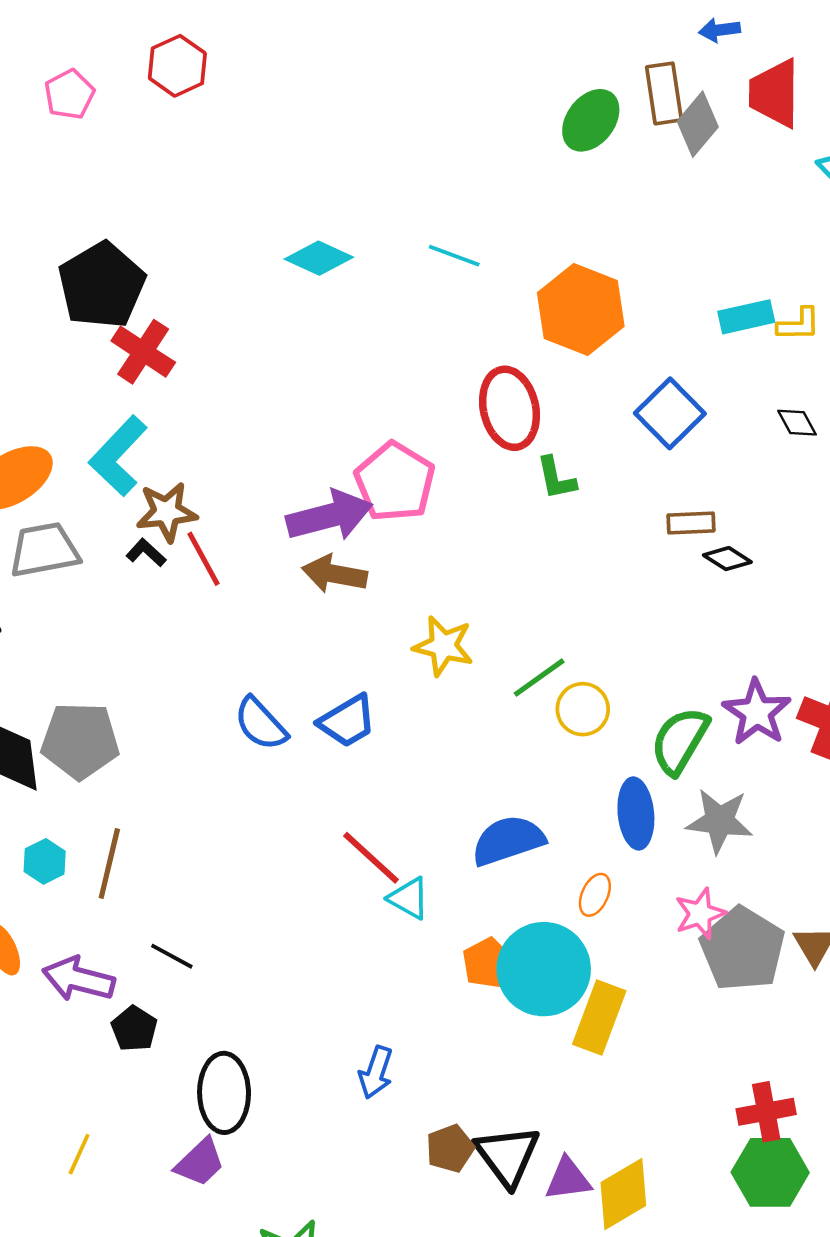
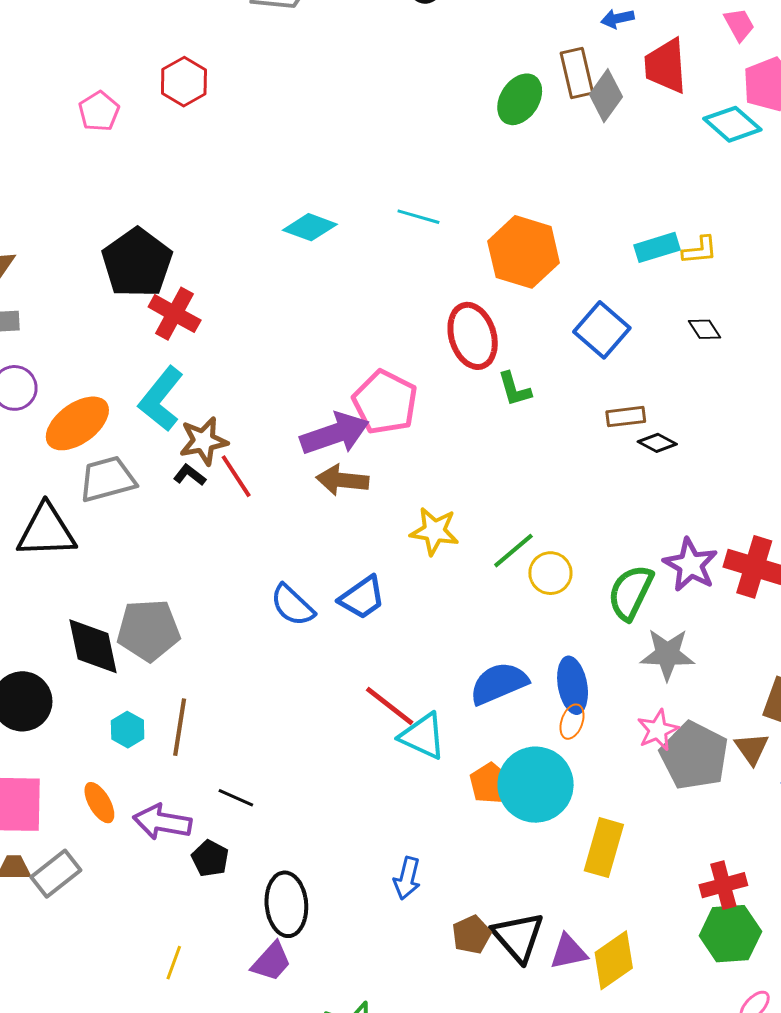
blue ellipse: (636, 813) -> (573, 685), moved
cyan triangle: (409, 898) -> (423, 736), size x1.4
yellow rectangle: (599, 1017) -> (604, 848), moved

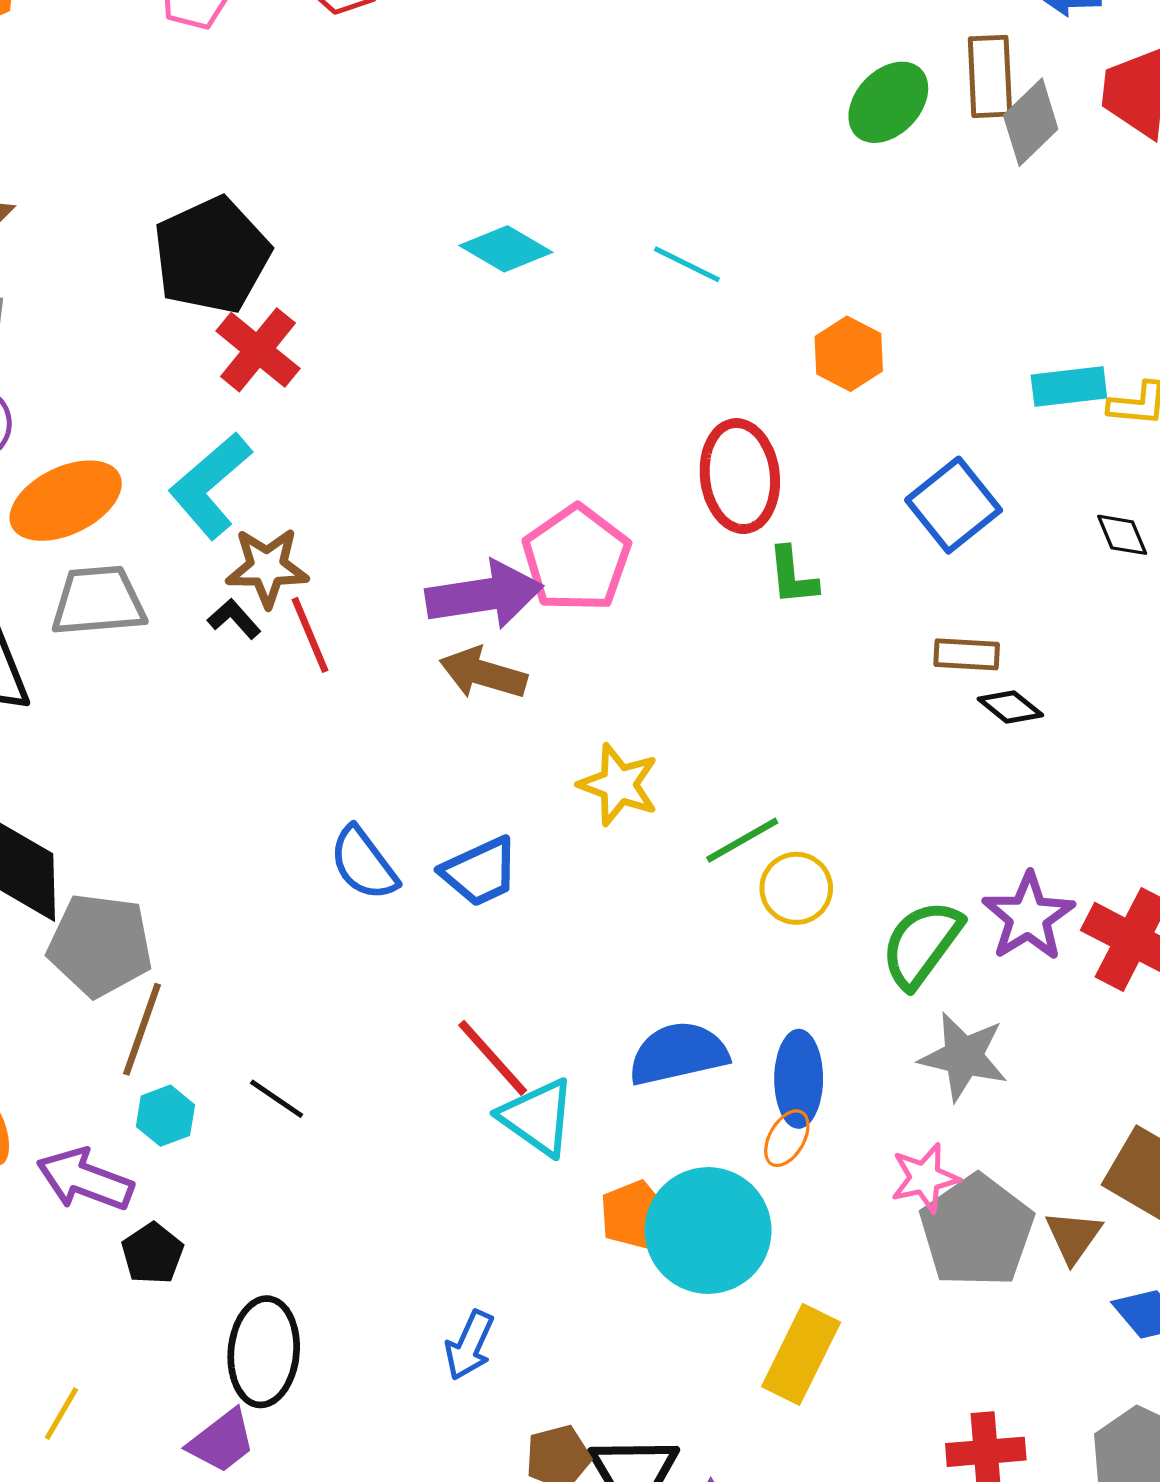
orange hexagon: (524, 252) -> (849, 354), size x0.6
gray pentagon: (148, 630) -> (100, 945), moved
cyan hexagon: (128, 730) -> (165, 1116), moved
black line: (236, 798) -> (277, 1099), moved

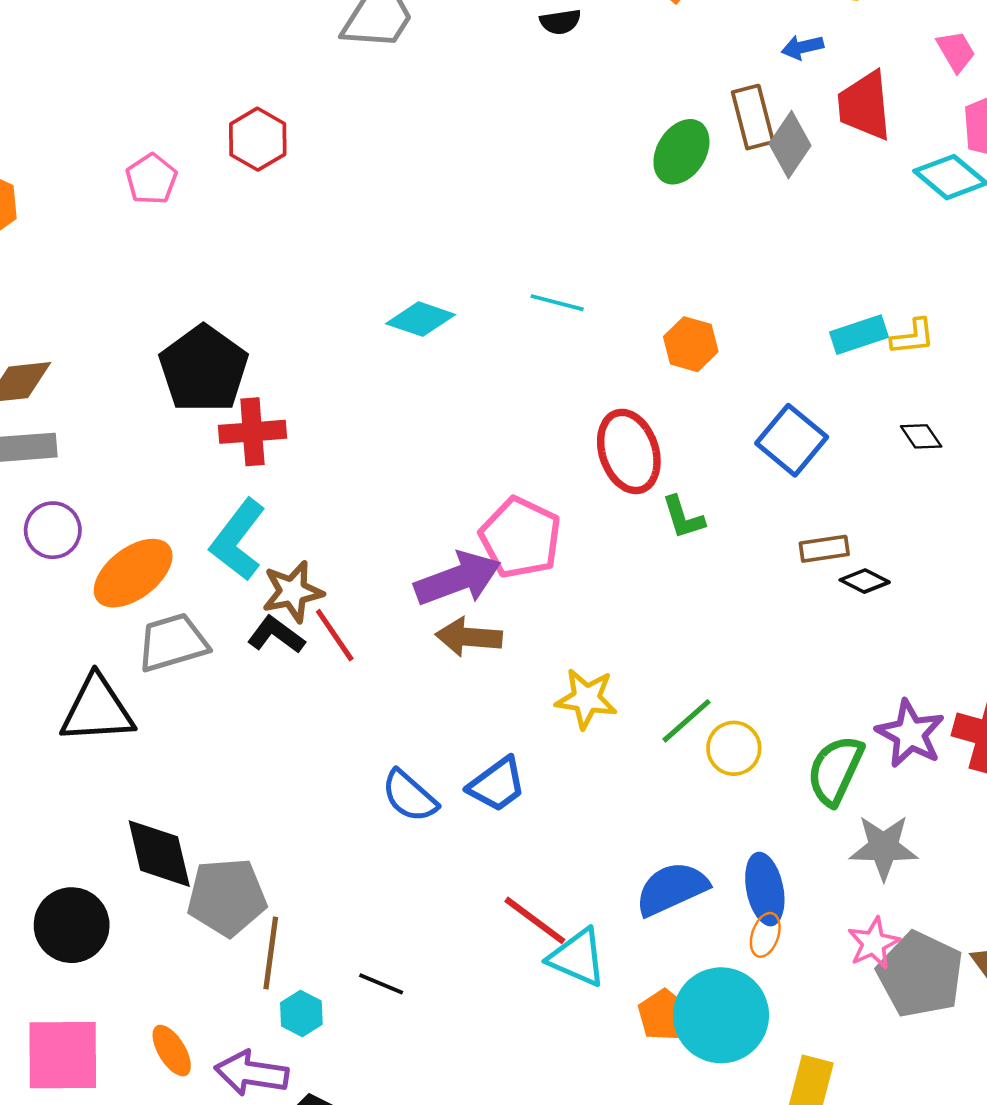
red cross: (258, 350) -> (252, 432), turned -32
black L-shape: (234, 619) -> (276, 635), size x1.4

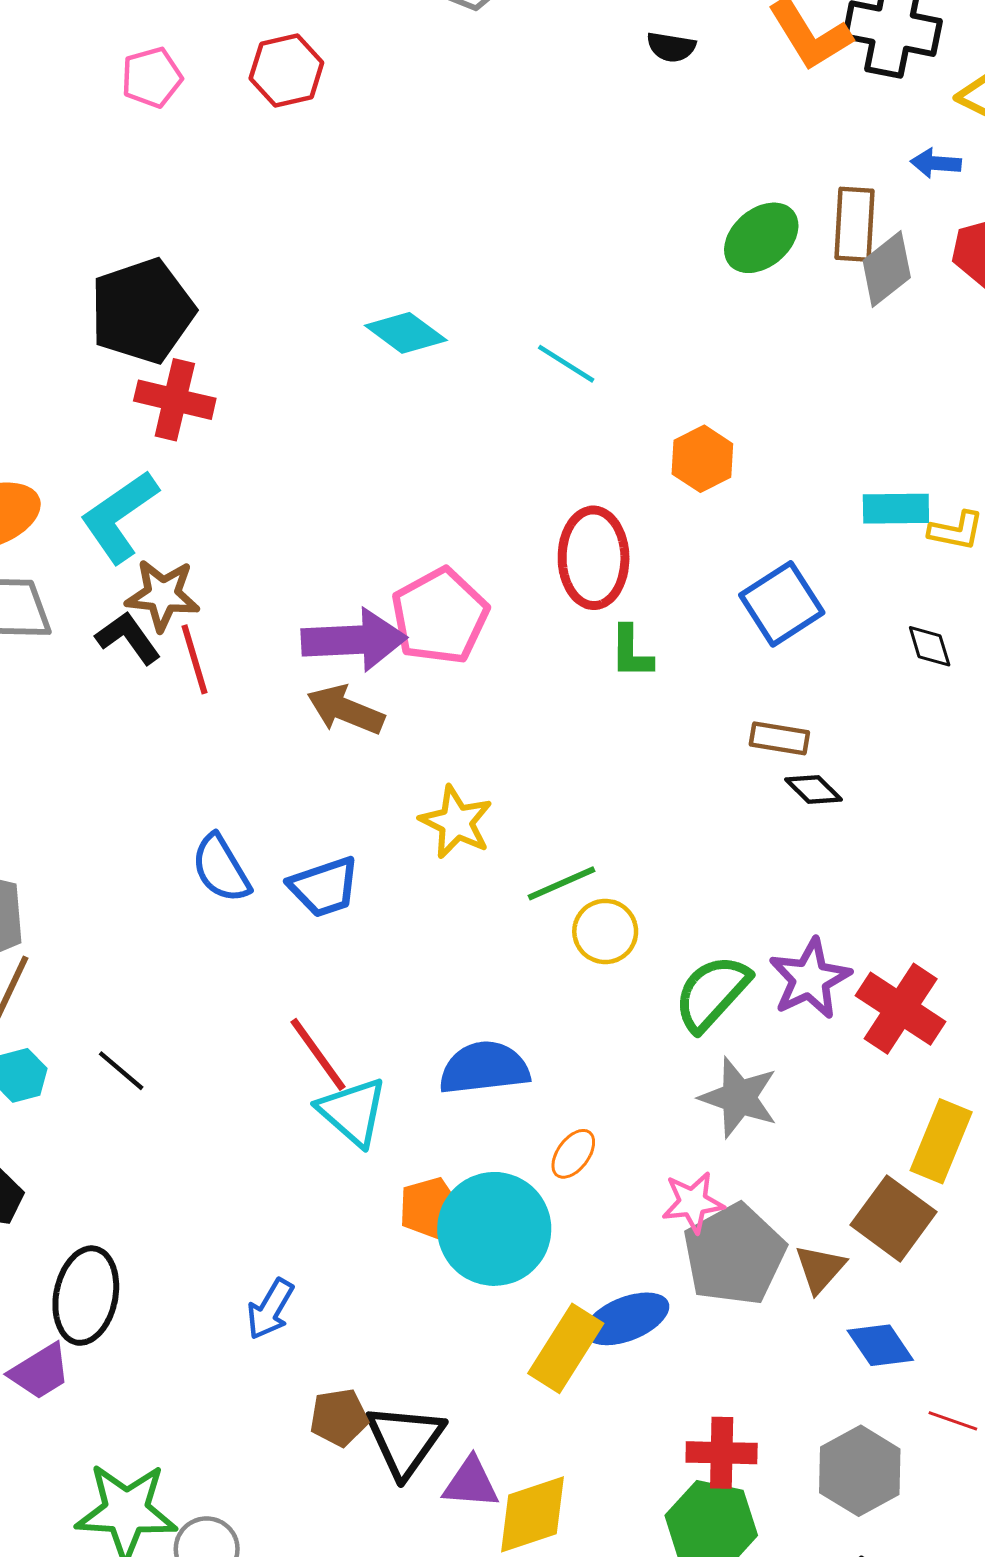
blue ellipse: (765, 889) -> (627, 1319), moved, turned 62

